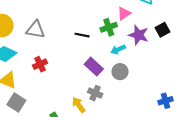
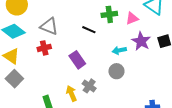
green cross: (109, 27) -> (109, 14), moved
gray triangle: (35, 30) -> (49, 26), moved
purple rectangle: (94, 67) -> (77, 60), moved

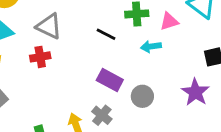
purple star: (141, 41) -> (195, 92), moved
cyan arrow: (119, 50) -> (151, 47), moved
purple rectangle: (77, 60) -> (110, 80), moved, turned -30

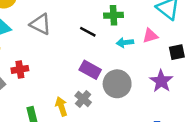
pink triangle: (169, 21) -> (150, 36), moved
red cross: (40, 57) -> (20, 69), moved
gray circle: (142, 96) -> (117, 84), size x1.5

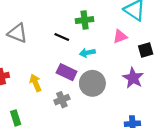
cyan arrow: (125, 43) -> (87, 53), moved
gray cross: (83, 99) -> (62, 100), turned 32
yellow arrow: (61, 106) -> (35, 83), moved

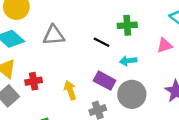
gray triangle: (17, 33) -> (54, 35), turned -30

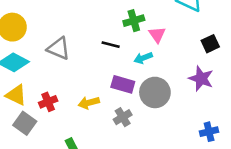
gray triangle: (54, 35) -> (59, 49), turned 40
pink triangle: (165, 45) -> (157, 35), moved, turned -35
yellow arrow: (70, 90) -> (89, 103), turned -72

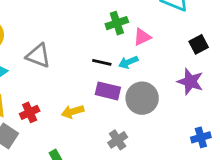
pink triangle: (157, 35) -> (142, 37), turned 42
black line: (111, 45) -> (102, 62), moved
gray cross: (123, 117) -> (118, 140), moved

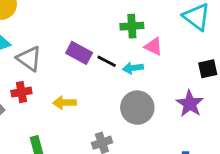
pink triangle: (142, 37) -> (153, 46), turned 36
gray triangle: (38, 56) -> (29, 59), moved
purple rectangle: (108, 91) -> (79, 53), moved

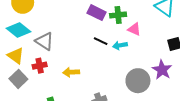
purple rectangle: (79, 53) -> (96, 13), moved
gray circle: (137, 108) -> (138, 81), moved

